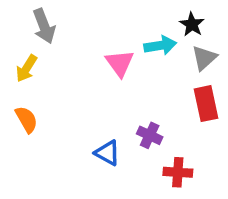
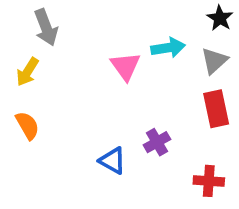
black star: (192, 24) -> (220, 18), moved
purple cross: (150, 135) -> (157, 142), turned 35
red cross: (178, 172) -> (209, 181), moved

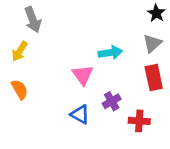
cyan arrow: (168, 48) -> (110, 53), moved
pink triangle: (126, 66) -> (83, 75), moved
red cross: (209, 181) -> (139, 121), moved

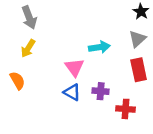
yellow arrow: (20, 51) -> (28, 48), moved
purple cross: (112, 101) -> (101, 91), turned 35
blue triangle: (80, 114) -> (72, 92), moved

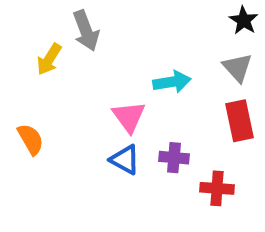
gray arrow: (29, 18) -> (86, 31), moved
gray triangle: (137, 39) -> (237, 68), turned -30
yellow arrow: (28, 48) -> (49, 59), moved

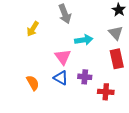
gray arrow: (86, 31) -> (65, 14), moved
yellow arrow: (49, 59) -> (33, 29), moved
orange semicircle: (31, 139) -> (33, 83), moved

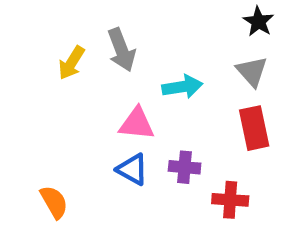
gray arrow: (65, 14) -> (121, 50), moved
pink triangle: (63, 57) -> (137, 124), turned -48
orange semicircle: (33, 83) -> (54, 202), moved

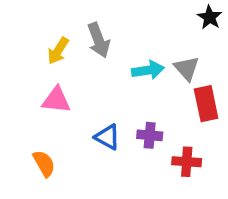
gray triangle: (252, 72) -> (187, 68), moved
pink triangle: (137, 124) -> (56, 100), moved

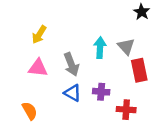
gray arrow: (99, 40) -> (71, 64), moved
cyan arrow: (148, 70) -> (100, 48), turned -78

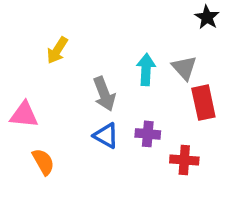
pink triangle: (38, 68) -> (24, 115), moved

